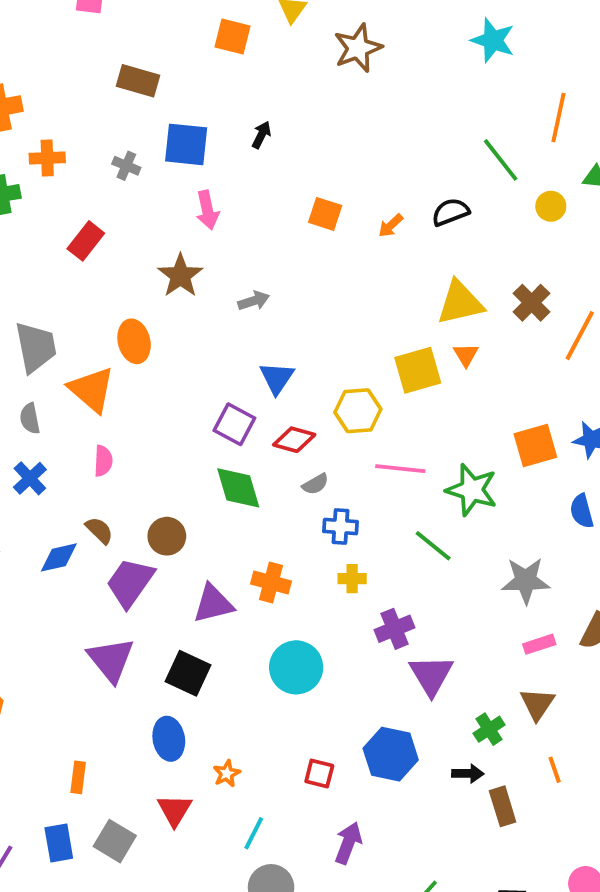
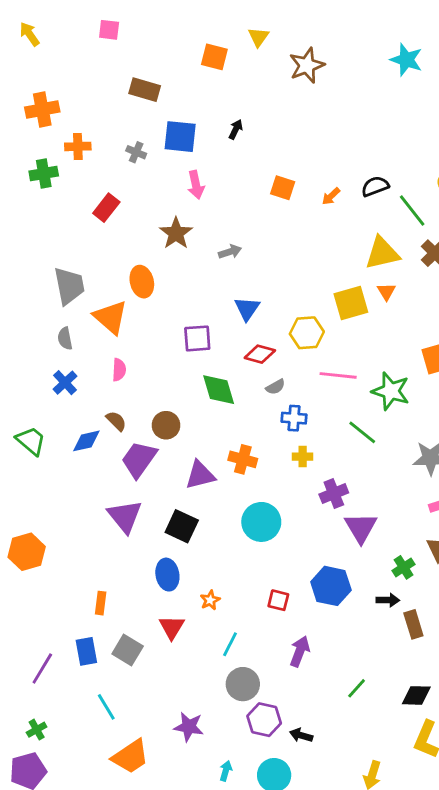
green line: (501, 160) -> (412, 210), moved
purple square: (234, 424) -> (197, 338), moved, turned -32

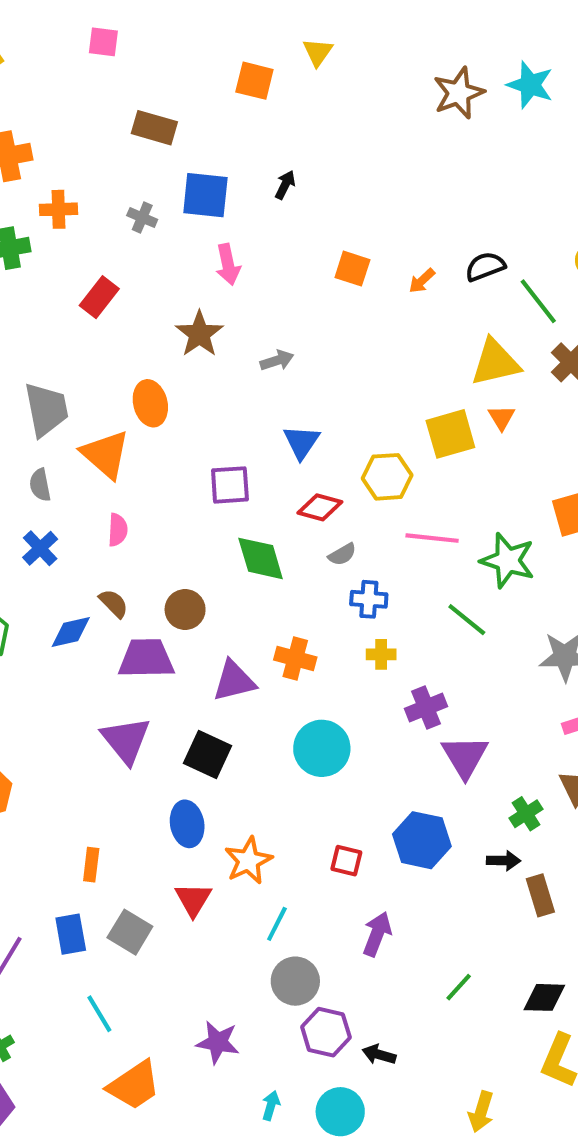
brown star: (307, 65) -> (459, 93), moved
purple trapezoid: (139, 459) -> (146, 658), turned 54
orange star: (210, 600) -> (248, 861), size x1.6

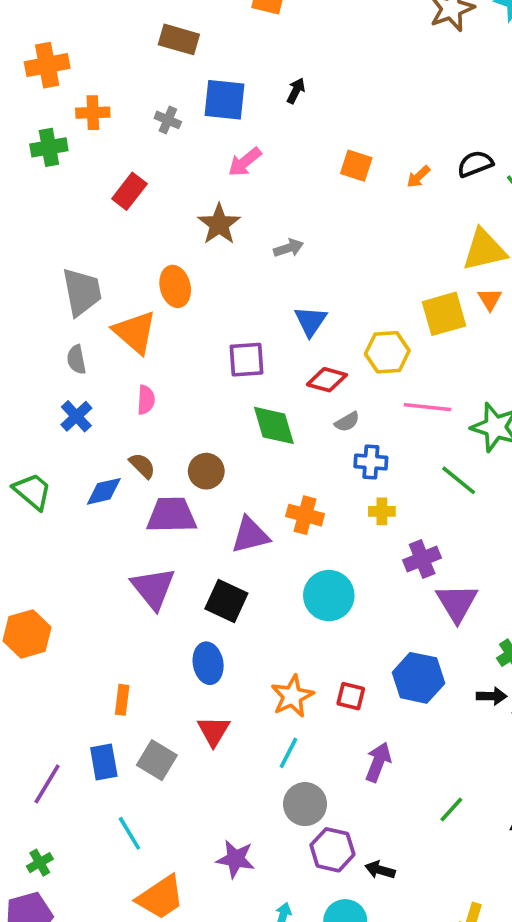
pink arrow: (228, 264) -> (245, 162), turned 63
orange star: (248, 861) -> (292, 696), moved

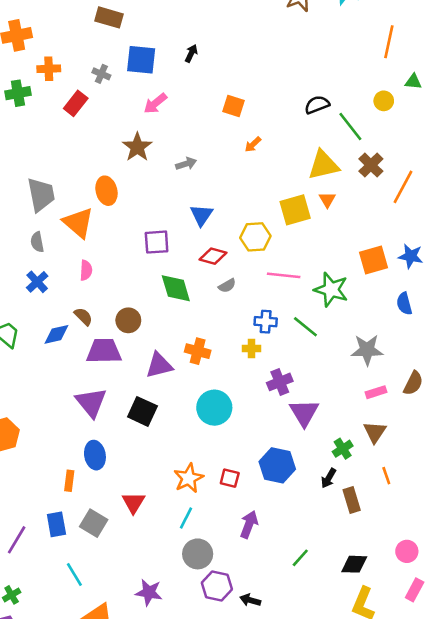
orange arrow: (418, 177) -> (253, 144), moved
red rectangle: (129, 191) -> (76, 103), moved
blue cross: (371, 462) -> (266, 322), moved
blue ellipse: (208, 663) -> (95, 455), moved
black arrow: (492, 696) -> (329, 478), turned 120

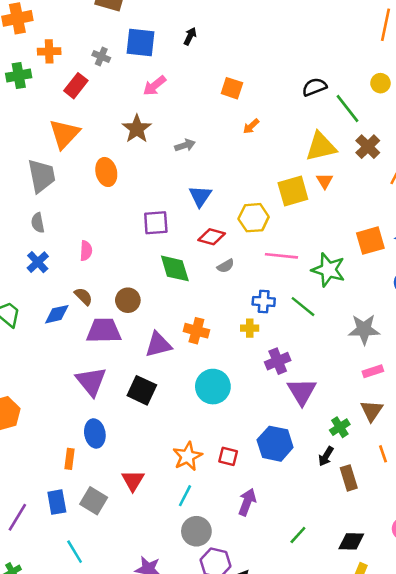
orange triangle: (78, 223) -> (64, 134), moved, turned 32

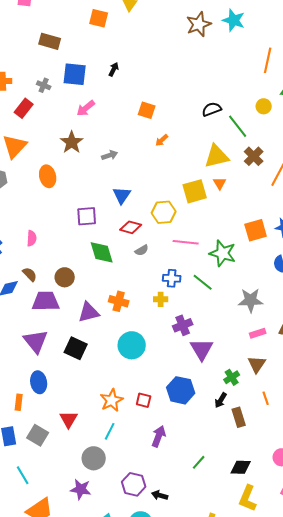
gray circle: (196, 531) -> (94, 458), moved

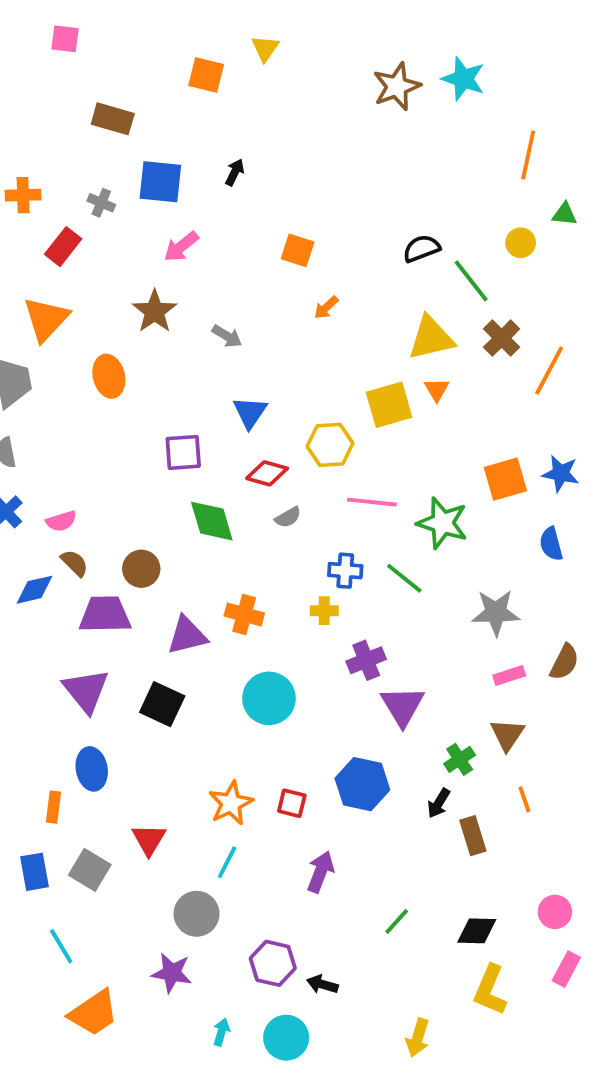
gray arrow: (110, 155) -> (227, 336), turned 49
pink semicircle: (32, 238) -> (61, 521), moved, turned 70

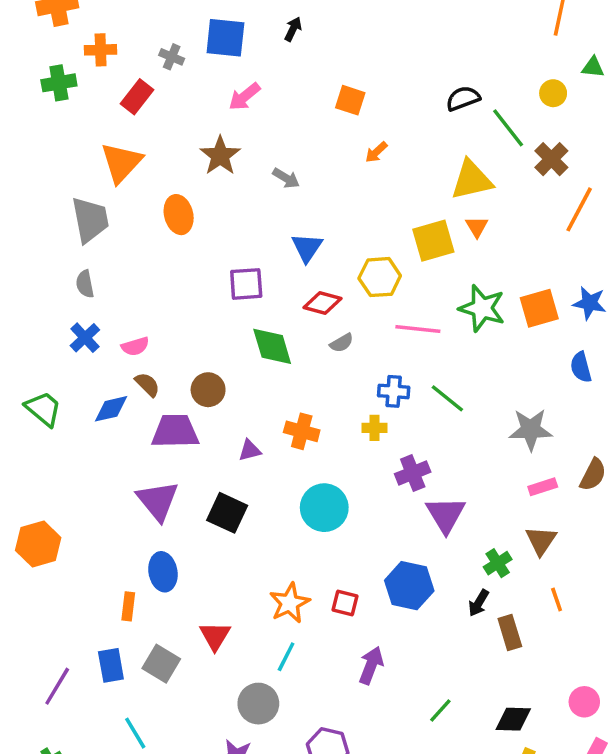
brown cross: (502, 338) -> (551, 159), moved
green star: (442, 523) -> (482, 308), moved
purple triangle: (187, 635) -> (250, 450), size x0.6

